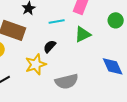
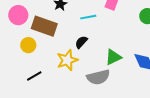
green triangle: (83, 34) -> (113, 57), moved

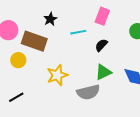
black semicircle: (81, 42) -> (101, 45), moved
black line: (34, 76) -> (16, 97), moved

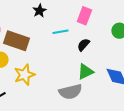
black star: (50, 19) -> (39, 11), moved
yellow star: (57, 75) -> (24, 75), moved

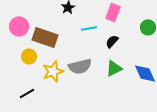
gray semicircle: (70, 92) -> (80, 66), moved

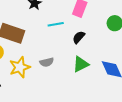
gray semicircle: (80, 66) -> (47, 62), size x0.6

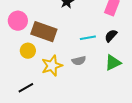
cyan line: (56, 24) -> (88, 38), moved

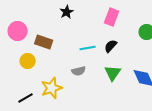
brown rectangle: (44, 32) -> (44, 42), size x0.7
green triangle: (113, 63) -> (113, 73), turned -30
yellow star: (52, 66) -> (52, 88), moved

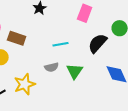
black semicircle: (111, 46) -> (98, 43), moved, size x1.5
green triangle: (113, 73) -> (75, 71), moved

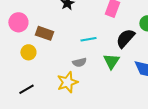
green triangle: (75, 71) -> (111, 61), moved
yellow star: (25, 84) -> (67, 82), moved

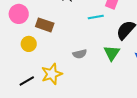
cyan line: (88, 39) -> (96, 17), moved
yellow star: (67, 82) -> (52, 74), moved

